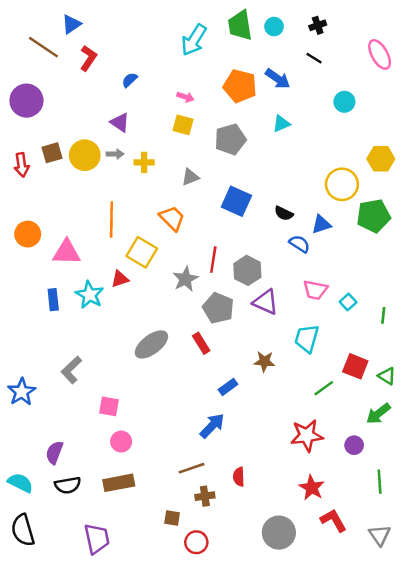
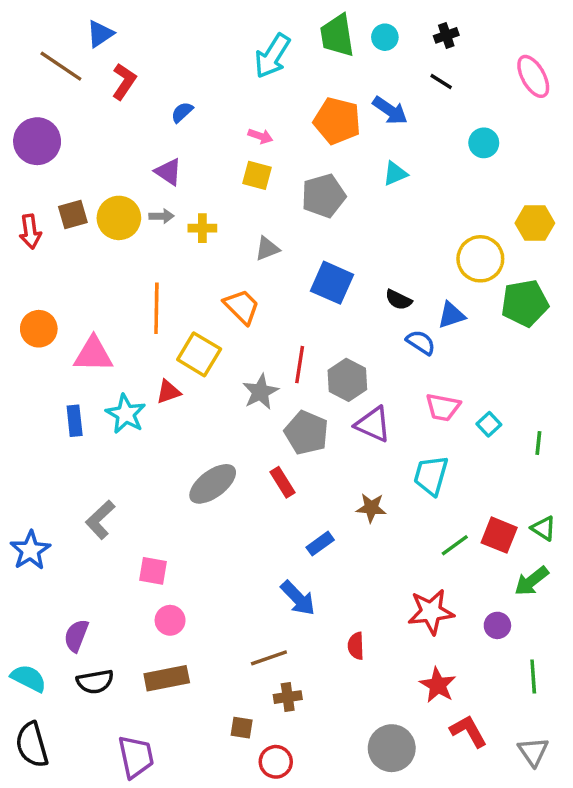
red square: (355, 366) -> (499, 535), moved
blue arrow: (212, 426) -> (298, 598), turned 92
red semicircle: (239, 477) -> (356, 646), moved

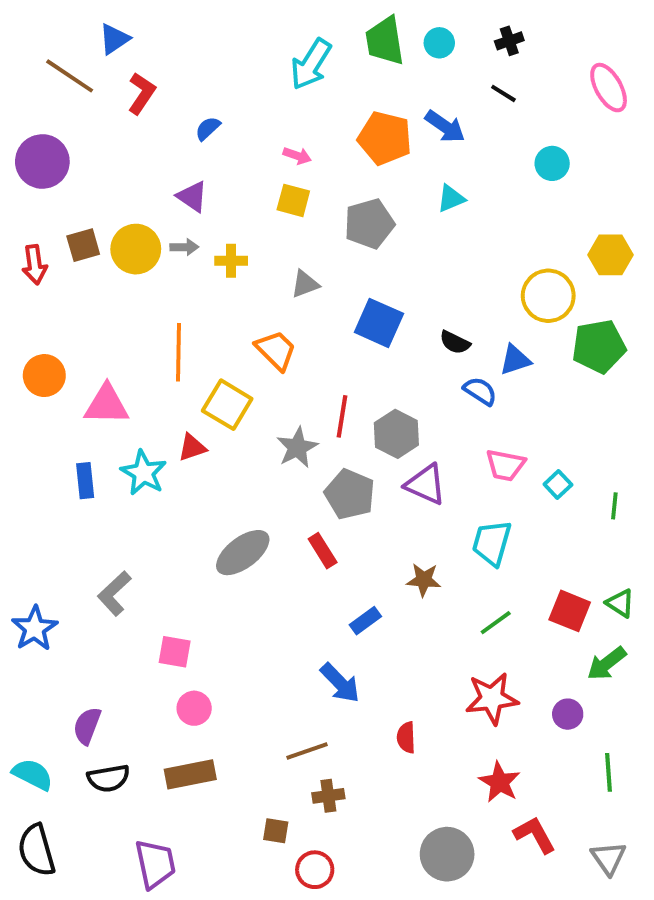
green line: (455, 545) -> (496, 623), moved

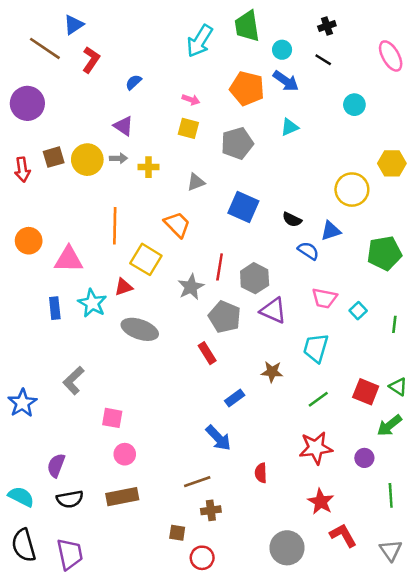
cyan circle: (439, 43) -> (282, 50), moved
green pentagon: (599, 346) -> (384, 253), moved
gray ellipse: (243, 553) -> (140, 329), moved, turned 56
purple trapezoid: (155, 864) -> (70, 554), moved

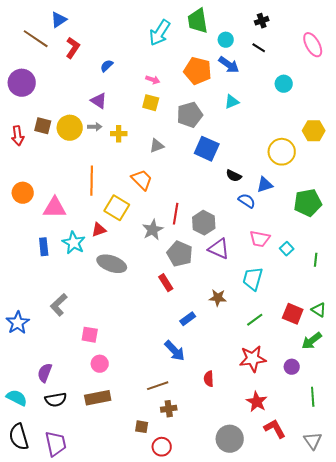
brown square: (54, 157) -> (43, 126), turned 30
blue square: (243, 207) -> (207, 149), moved

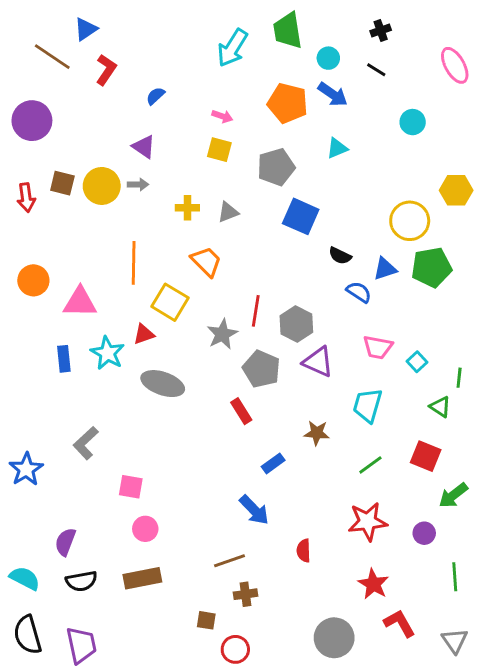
yellow cross: (119, 134) -> (187, 208), moved
green pentagon: (308, 203) -> (431, 267), moved
green triangle: (319, 310) -> (440, 407), moved

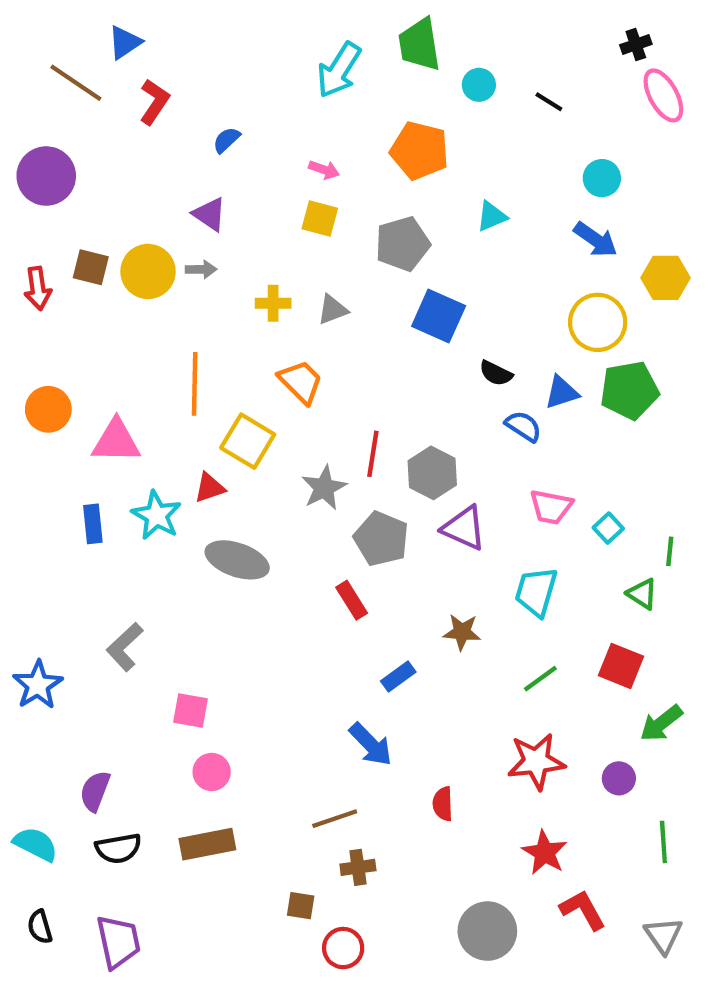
black cross: (381, 31) -> (636, 45), moved
blue arrow: (333, 94) -> (596, 240), moved
black semicircle: (28, 635) -> (40, 927), size x0.6

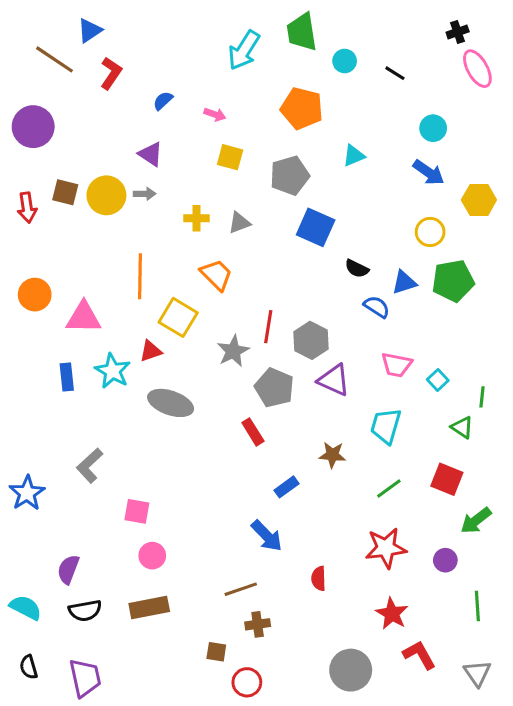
pink arrow: (324, 170) -> (215, 114), moved
yellow circle: (598, 322) -> (430, 232), size x0.7

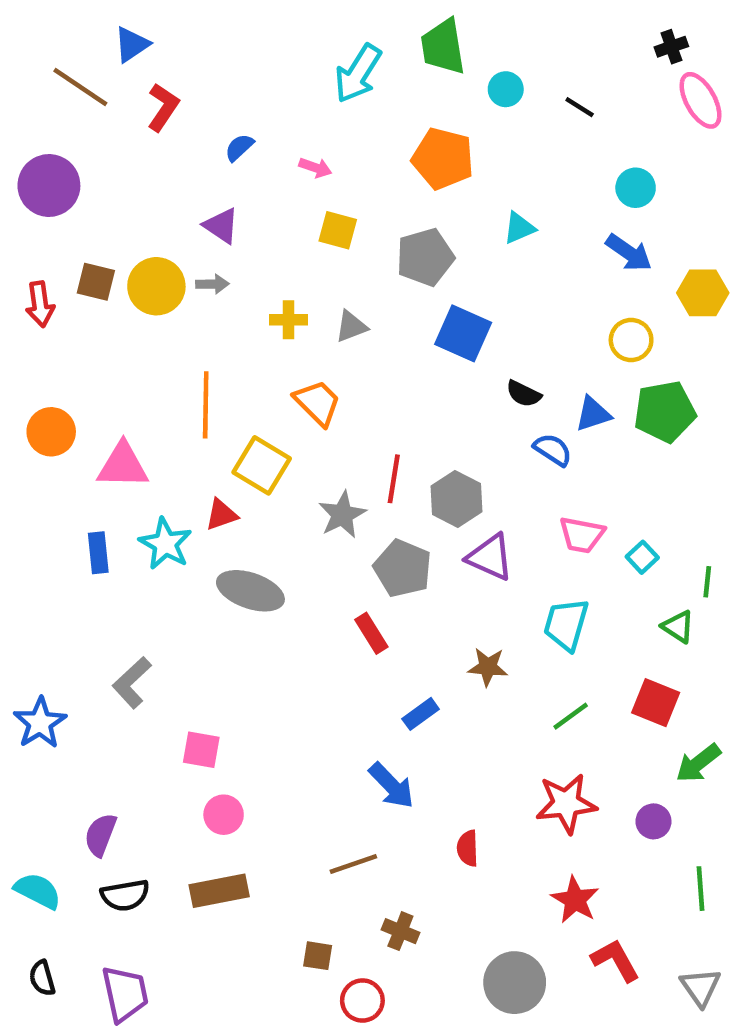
brown cross: (258, 624) -> (400, 931), moved, turned 30

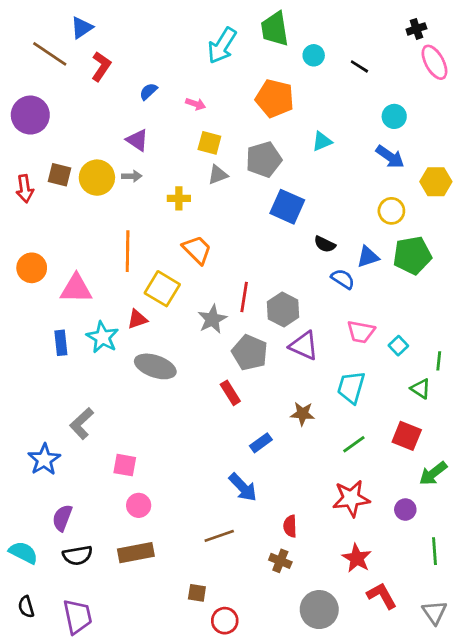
gray triangle: (351, 327) -> (218, 175), moved
blue star: (40, 723) -> (44, 460), moved
brown cross: (400, 931) -> (280, 561), moved

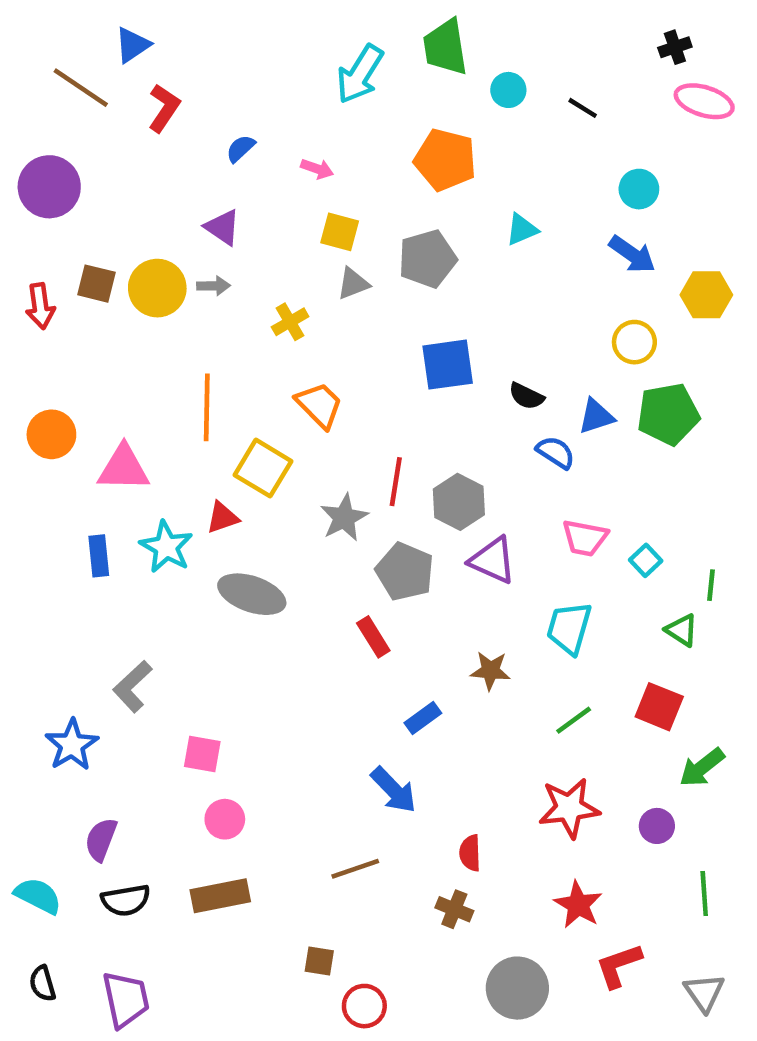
pink ellipse: (434, 62) -> (704, 101), turned -44
yellow cross: (179, 198) -> (290, 322), turned -30
blue square: (287, 207) -> (448, 365), moved, turned -32
red L-shape: (382, 596) -> (619, 966), turned -80

